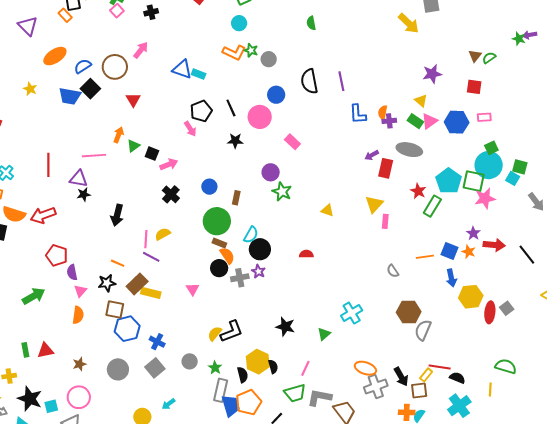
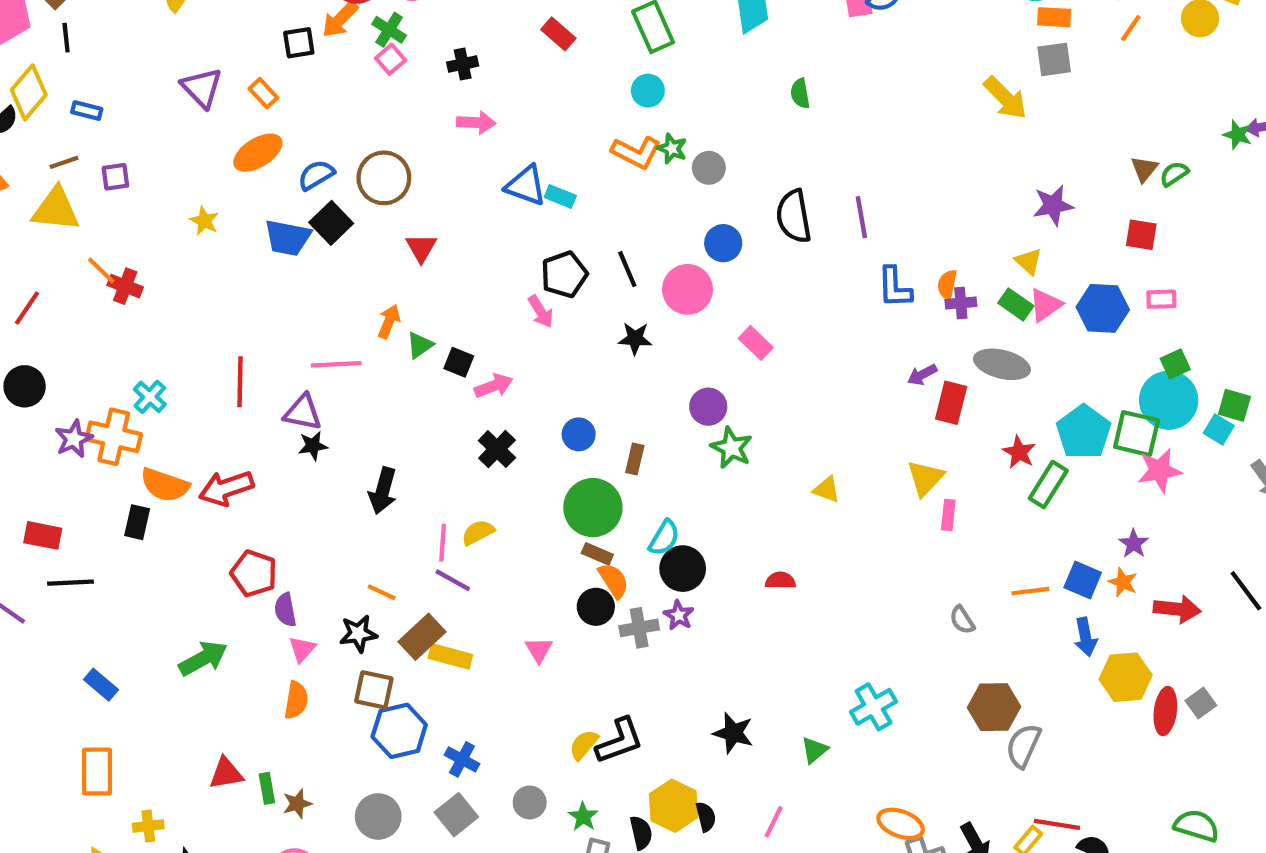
orange rectangle: (65, 15) -> (263, 93), moved
pink arrow: (141, 50) -> (476, 123), moved, turned 54
red arrow: (494, 245) -> (1177, 609), moved
green rectangle: (25, 350) -> (267, 788), moved

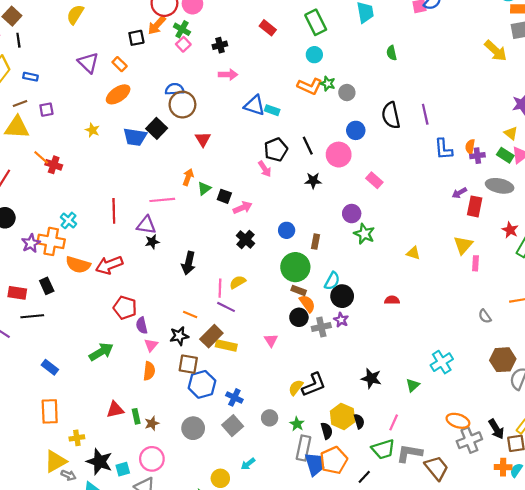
blue semicircle: (316, 175) -> (175, 89), moved, turned 30
black rectangle: (137, 522) -> (47, 286), moved, turned -35

